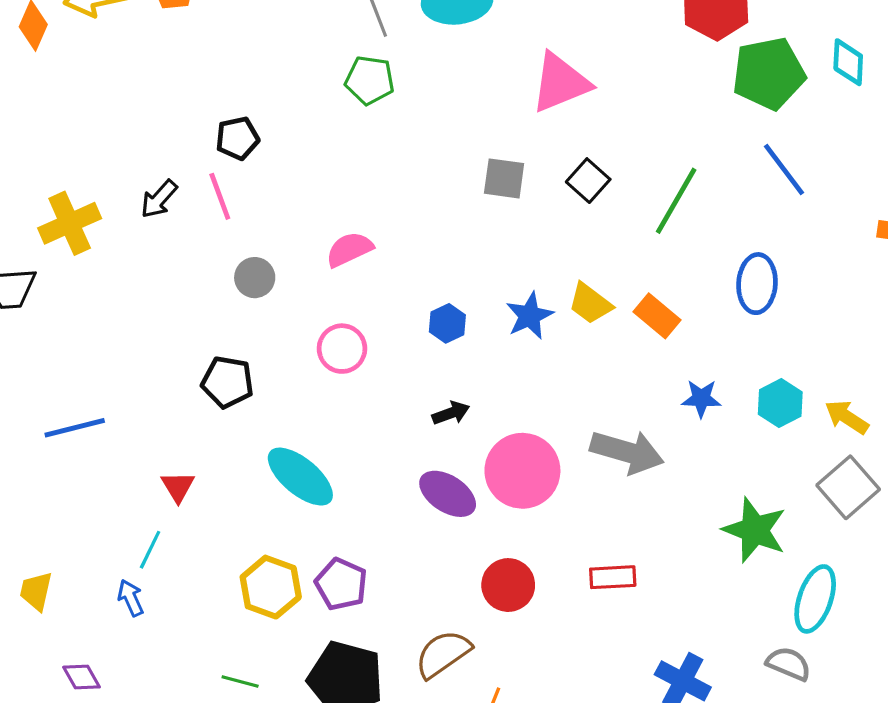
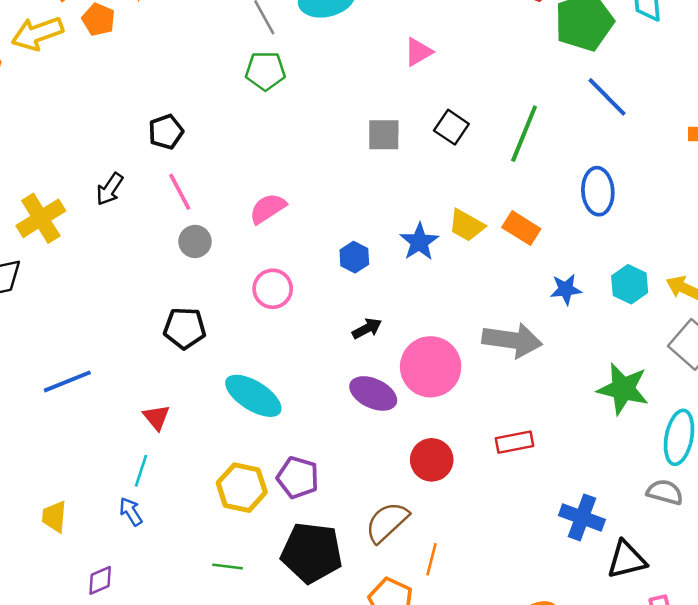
pink triangle: (560, 83) -> (418, 52), size x0.6
pink line: (220, 196) -> (180, 192), moved
purple diamond: (81, 677) -> (100, 580), turned -76

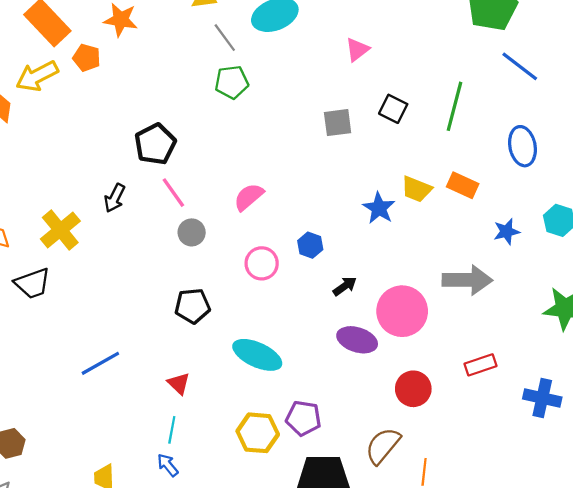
black pentagon: (166, 132) -> (155, 144), size x1.4
blue hexagon: (354, 257) -> (310, 245), moved
blue cross: (582, 517) -> (542, 398), moved

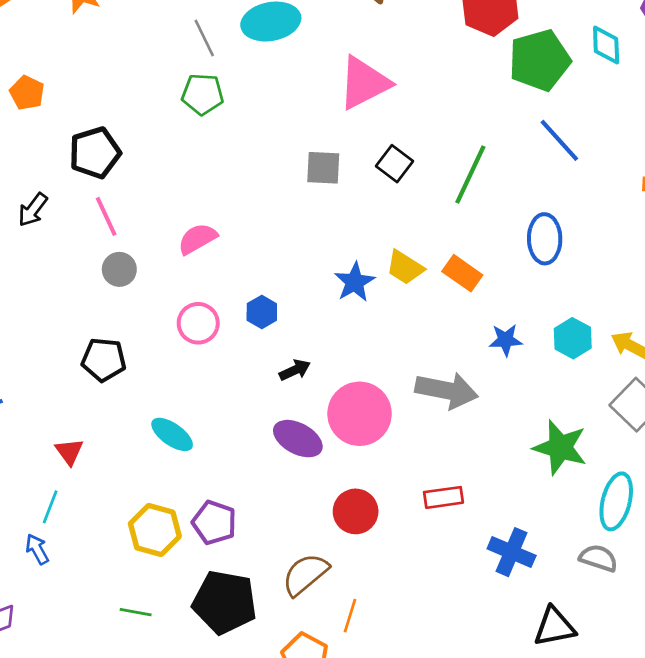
pink triangle: (357, 50) -> (364, 83), size x1.8
orange pentagon: (87, 58) -> (27, 93), moved
cyan ellipse: (257, 355) -> (172, 434), size x0.7

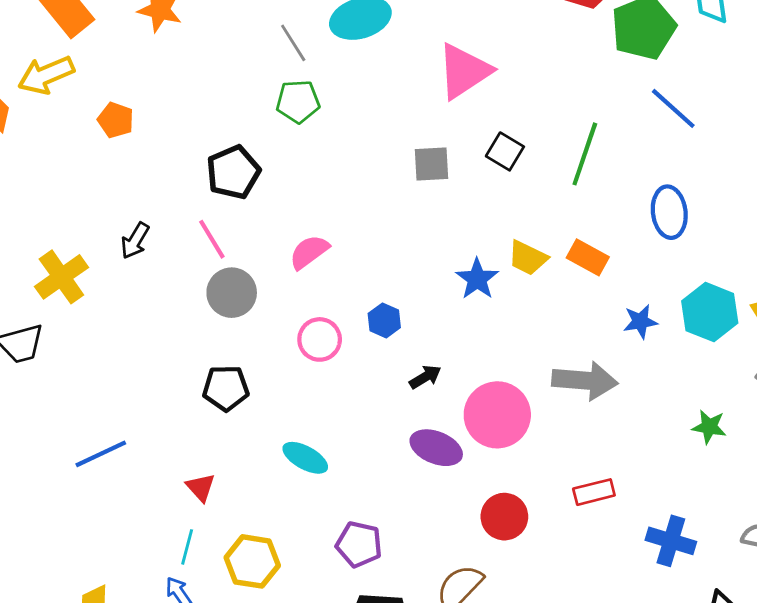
black pentagon: (95, 153) -> (233, 172), moved
gray circle: (119, 269) -> (232, 293), size x1.4
cyan hexagon: (573, 338) -> (710, 312), size x1.4
green star: (560, 447) -> (709, 427), size x0.6
yellow hexagon: (155, 530) -> (252, 561), moved

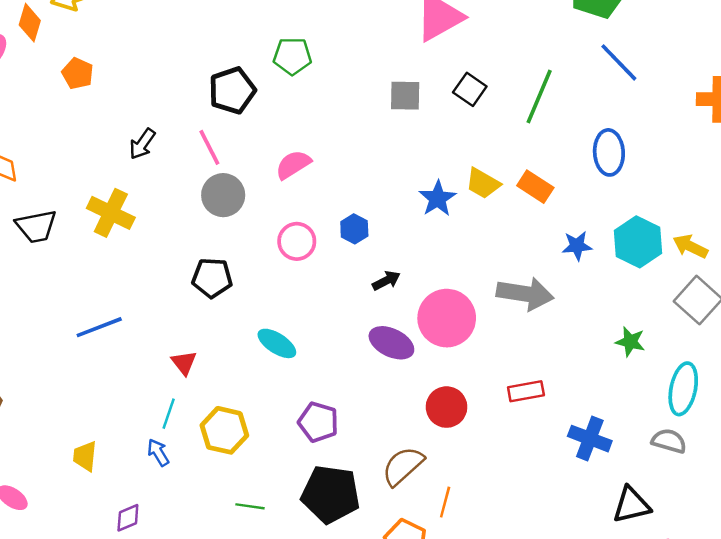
green pentagon: (298, 101) -> (292, 56), moved
orange pentagon: (116, 120) -> (78, 73), moved
yellow cross: (61, 277) -> (111, 213), moved, turned -33

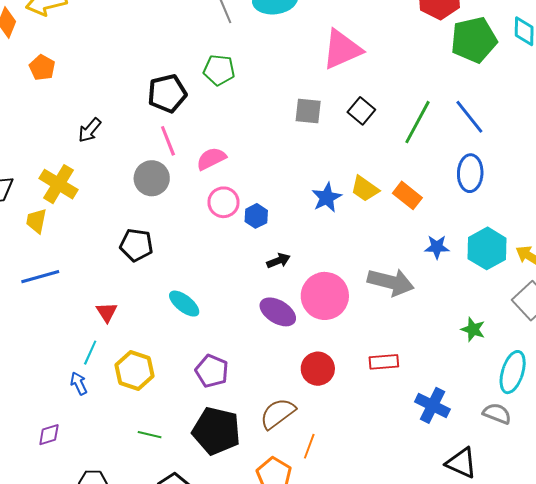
blue line: (619, 62) -> (469, 117), moved
pink line: (209, 147) -> (168, 141), moved
pink circle: (297, 241) -> (224, 202), moved
yellow trapezoid: (85, 456) -> (36, 221), moved
black triangle: (631, 505) -> (461, 463), turned 32

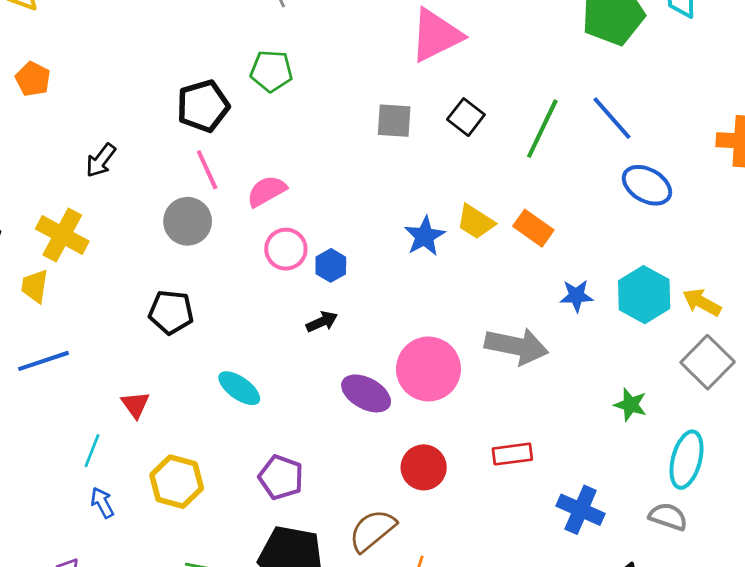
blue ellipse: (470, 173) -> (647, 185), moved, turned -60
black arrow: (278, 261) -> (322, 322), moved
cyan line: (90, 353) -> (92, 451), moved

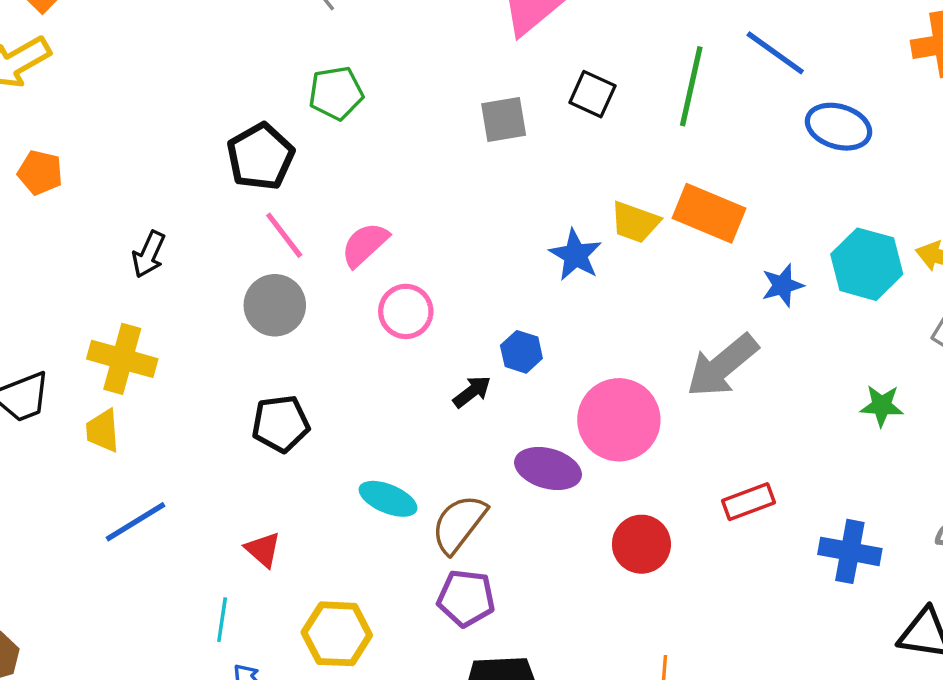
orange rectangle: (533, 228) -> (709, 213), size x1.4
blue hexagon: (331, 265) -> (521, 352), moved
gray arrow: (516, 346) -> (722, 366), turned 142
brown semicircle: (372, 530) -> (459, 524), moved

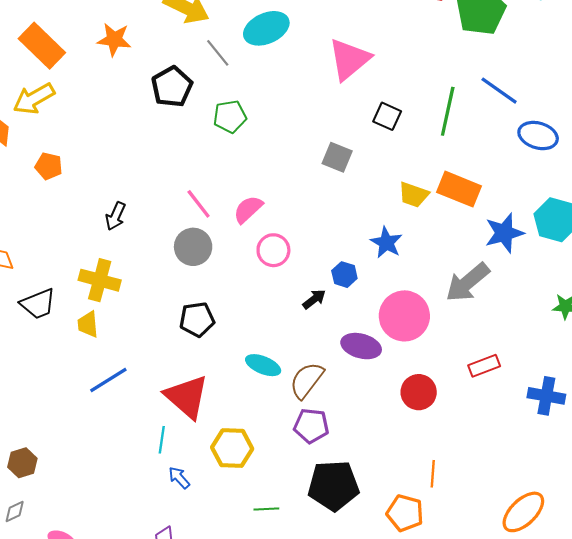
gray square: (504, 119) -> (337, 157), moved, turned 32
black pentagon: (260, 157) -> (172, 87), moved
blue star: (575, 255) -> (386, 243), moved
blue star: (783, 285) -> (504, 233), size x1.5
red triangle: (263, 550) -> (187, 397), size x2.0

